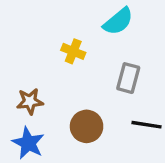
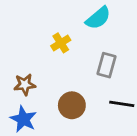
yellow cross: (73, 51) -> (61, 43), turned 36

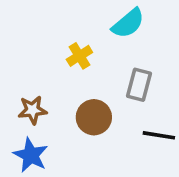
brown circle: (72, 105) -> (94, 117), moved

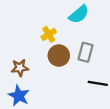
brown circle: (94, 117) -> (59, 56), moved

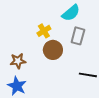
gray rectangle: (86, 52) -> (78, 36), moved

